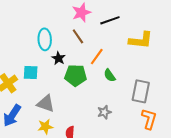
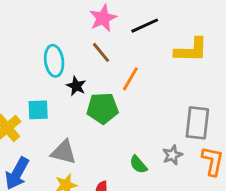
green semicircle: (110, 75) -> (138, 164), moved
gray star: (104, 112) -> (172, 155), moved

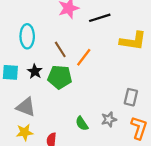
brown line: (101, 52) -> (60, 49), moved
black star: (76, 86) -> (35, 71), moved
gray rectangle: (197, 123) -> (131, 97), size x0.7

